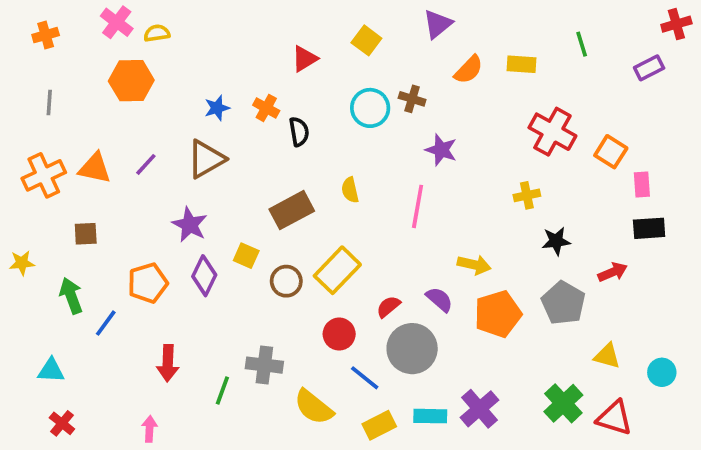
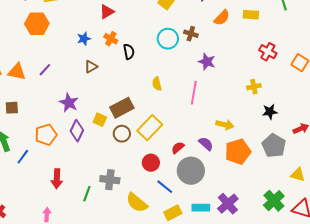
red triangle: (304, 59) -> (107, 12), moved
red cross: (552, 132) -> (268, 52), size x0.7
brown triangle: (206, 159) -> (91, 67), moved, size x0.6
brown rectangle: (292, 210) -> (122, 108), moved

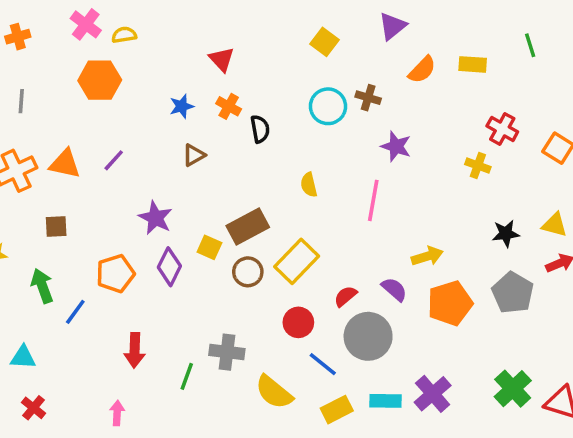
red triangle: (107, 12) -> (222, 59), turned -42
yellow cross: (254, 87) -> (478, 166), moved, turned 32
yellow arrow: (225, 125) -> (427, 256), turned -30
yellow triangle: (298, 175) -> (555, 225), moved

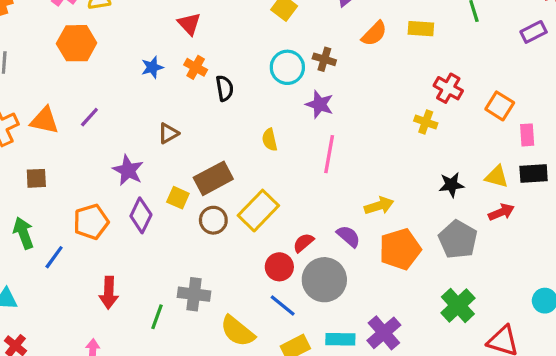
purple star: (396, 146) -> (320, 104), moved
brown triangle: (194, 155) -> (168, 133), moved
red circle: (298, 322) -> (279, 267), moved
green cross: (513, 389) -> (458, 305), moved

